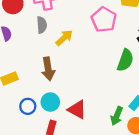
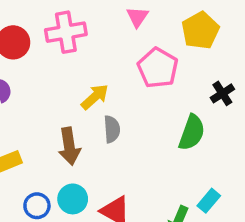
gray semicircle: (42, 25) -> (112, 129), moved

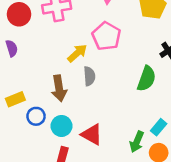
pink pentagon: (158, 68) -> (106, 36), moved
blue circle: (37, 206) -> (36, 116), moved

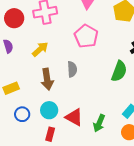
yellow arrow: (77, 53) -> (40, 49), moved
blue circle: (36, 116) -> (22, 114), moved
green arrow: (137, 142) -> (99, 123), moved

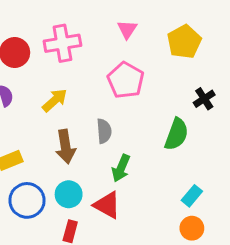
blue circle: (22, 114) -> (27, 200), size x1.5
green arrow: (99, 123) -> (121, 168), moved

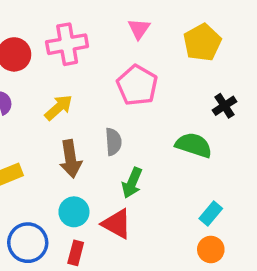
green semicircle: (176, 134) -> (194, 145), turned -92
blue circle: (27, 200) -> (28, 243), moved

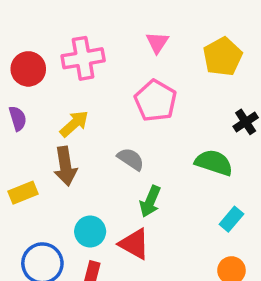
gray semicircle: (113, 142) -> (131, 159), turned -52
brown arrow: (71, 159) -> (65, 166), moved
cyan rectangle: (211, 214) -> (231, 219), moved

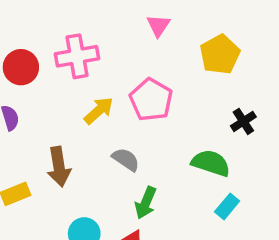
pink triangle: (157, 42) -> (158, 26), moved
yellow arrow: (74, 124) -> (99, 111), moved
cyan rectangle: (231, 219) -> (227, 206), moved

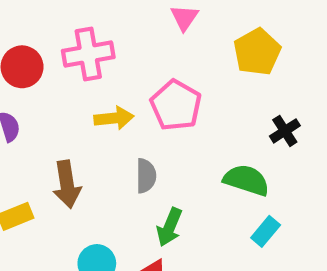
yellow arrow: (99, 111) -> (114, 118), turned 36
gray semicircle: (126, 159) -> (146, 176), turned 56

